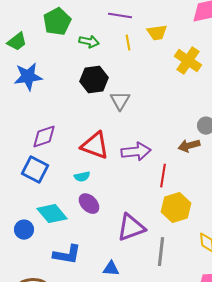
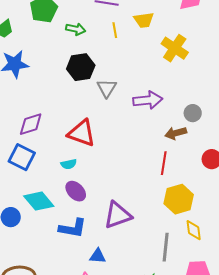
purple arrow: (136, 152) -> (148, 100), moved
red line: (163, 176) -> (164, 163), moved
yellow hexagon: (176, 208) -> (179, 199), moved
gray line: (161, 252) -> (166, 247), moved
blue L-shape: (67, 255) -> (73, 228), moved

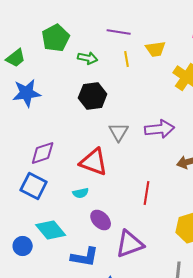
gray triangle: (107, 88) -> (119, 132), moved
red line: (164, 163) -> (147, 193), moved
purple ellipse: (76, 191) -> (101, 220), moved

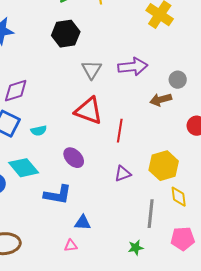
red triangle: (94, 162) -> (89, 111), moved
cyan semicircle: (81, 193) -> (39, 131), moved
purple triangle: (130, 244) -> (123, 174), moved, size x0.6

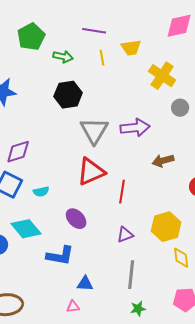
gray triangle: (92, 70) -> (94, 131), size x1.4
gray circle: (178, 80) -> (180, 108), moved
red triangle: (89, 111) -> (91, 172), turned -44
gray line: (151, 214) -> (131, 275), moved

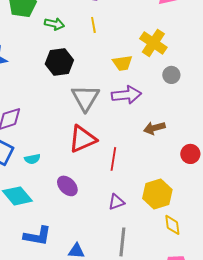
yellow trapezoid: (131, 48) -> (122, 63), moved
blue L-shape: (60, 256) -> (37, 236), moved

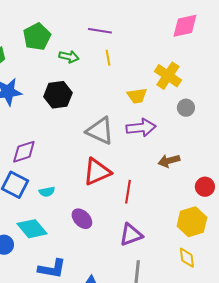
black hexagon: (59, 62) -> (58, 95), moved
gray triangle: (85, 98) -> (100, 131), turned -36
yellow hexagon: (157, 194) -> (192, 222), moved
purple triangle: (116, 202) -> (131, 235), size x1.4

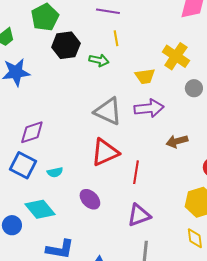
green arrow: (69, 57) -> (99, 60), moved
black hexagon: (58, 95) -> (66, 45), moved

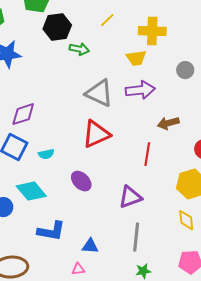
yellow line: (116, 38) -> (107, 20), turned 56
yellow cross: (176, 56) -> (152, 31), moved, turned -32
green arrow: (99, 60) -> (79, 49), moved
red line: (136, 172) -> (147, 154), moved

